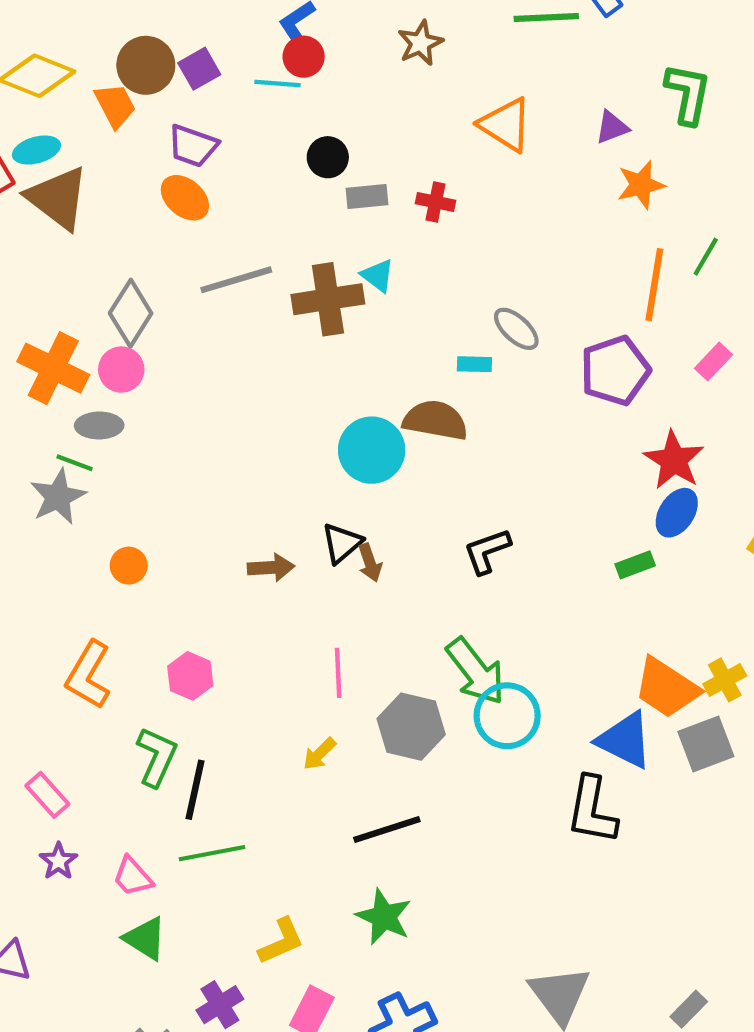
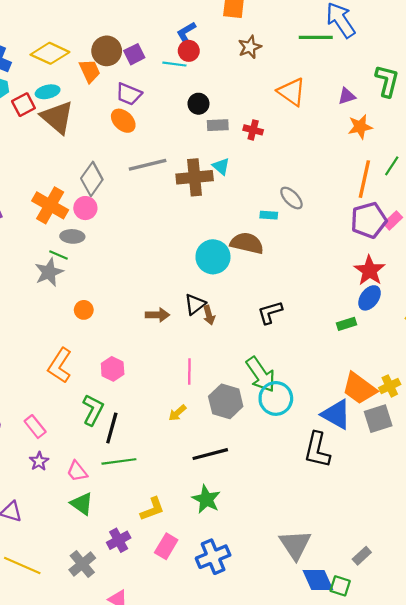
purple pentagon: (615, 371) -> (369, 220), moved

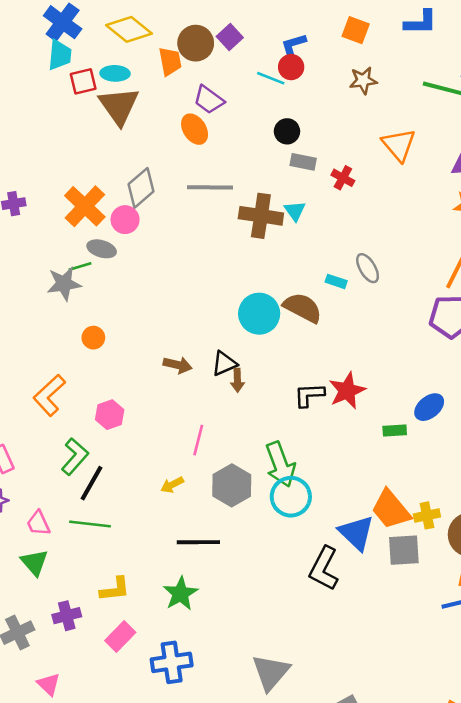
purple square: (134, 54) -> (230, 37), moved, turned -30
green line: (59, 255) -> (80, 266), turned -54
red star: (369, 271) -> (347, 391), moved

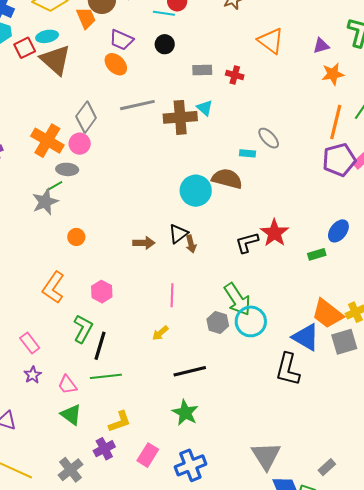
black circle: (287, 131) -> (165, 44), moved
gray hexagon: (232, 485) -> (218, 322), moved, size x0.7
yellow L-shape: (115, 589) -> (120, 422), moved

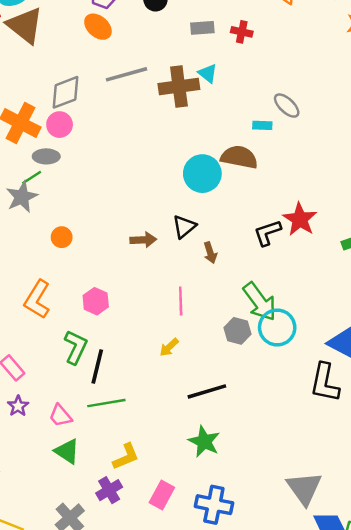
gray diamond: (86, 117) -> (66, 92), turned 36
brown arrow: (191, 244) -> (210, 253), moved
blue cross: (190, 465) -> (214, 505), turned 36

